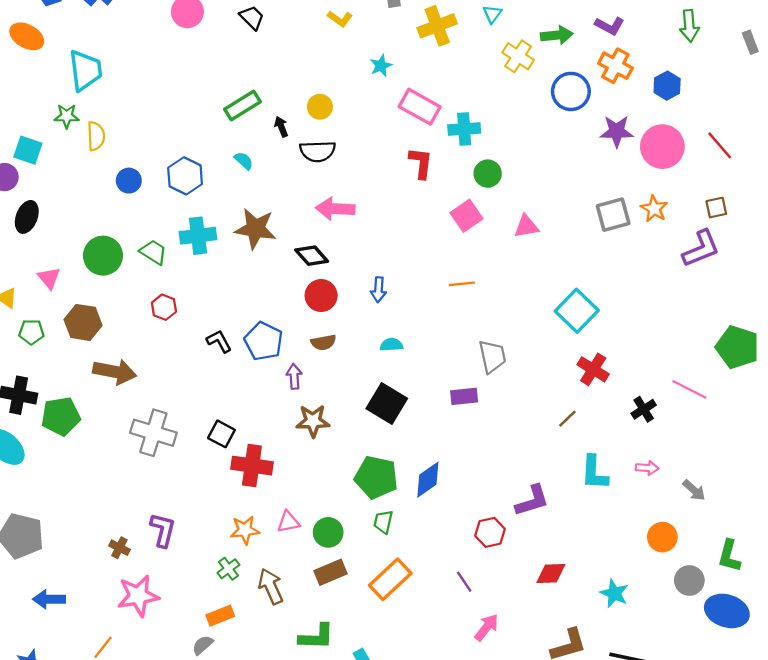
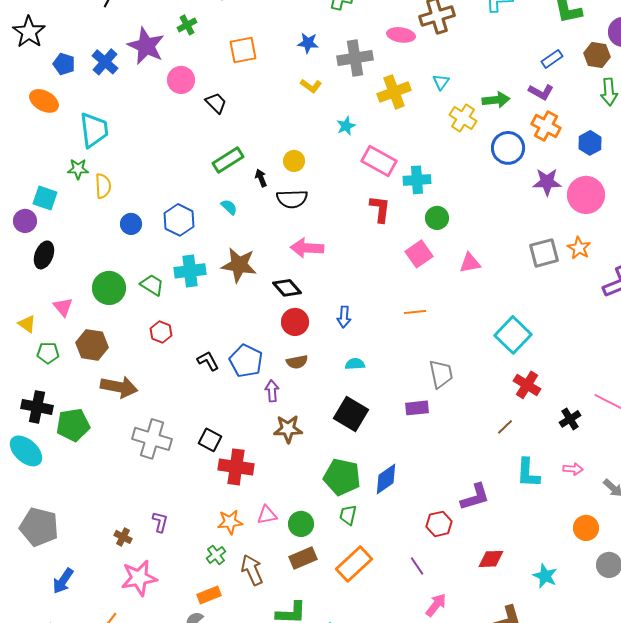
black trapezoid: (252, 18) -> (216, 103), moved
purple L-shape: (163, 530) -> (160, 522), size x0.7
blue arrow: (49, 599) -> (63, 581), turned -56

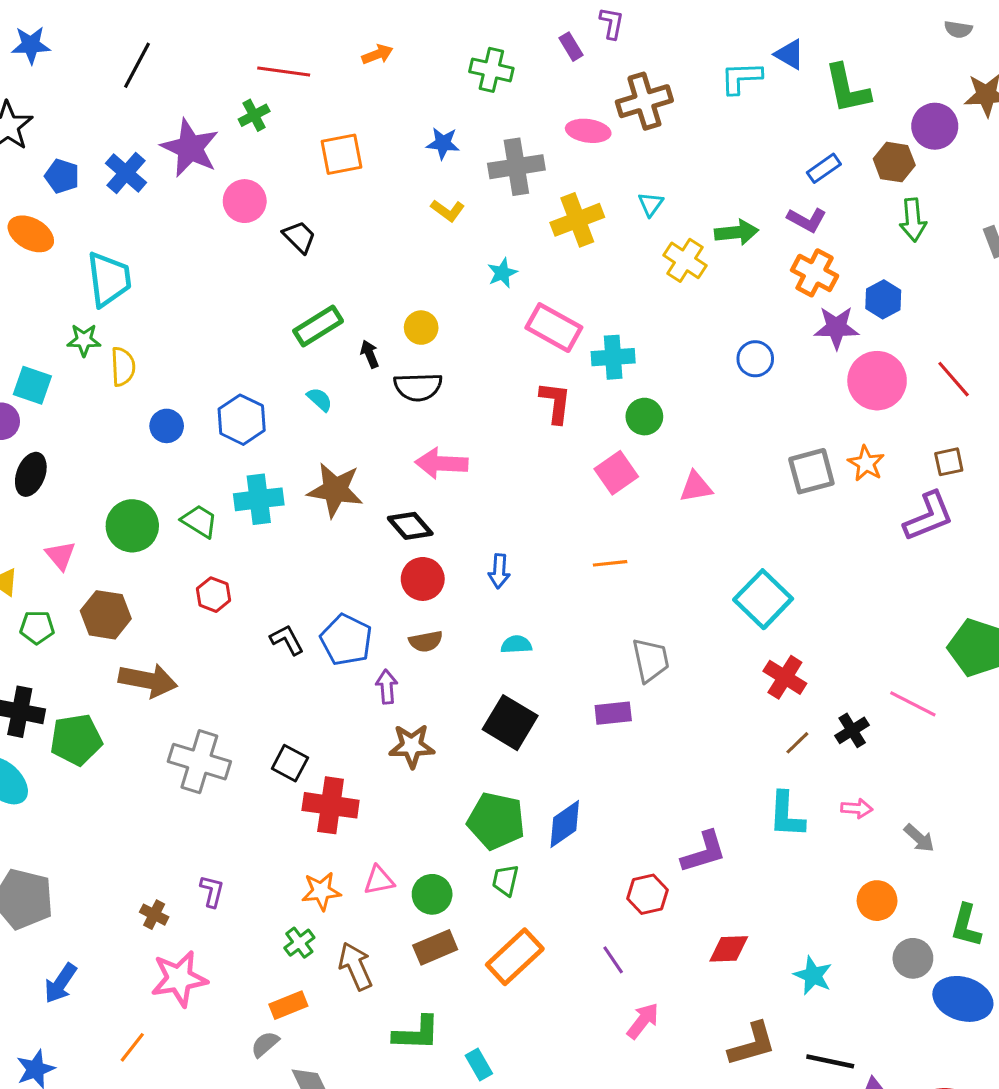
blue circle: (508, 148) -> (755, 359), moved, size x0.7
purple star: (547, 182) -> (836, 328), moved
brown line: (505, 427) -> (797, 743), moved

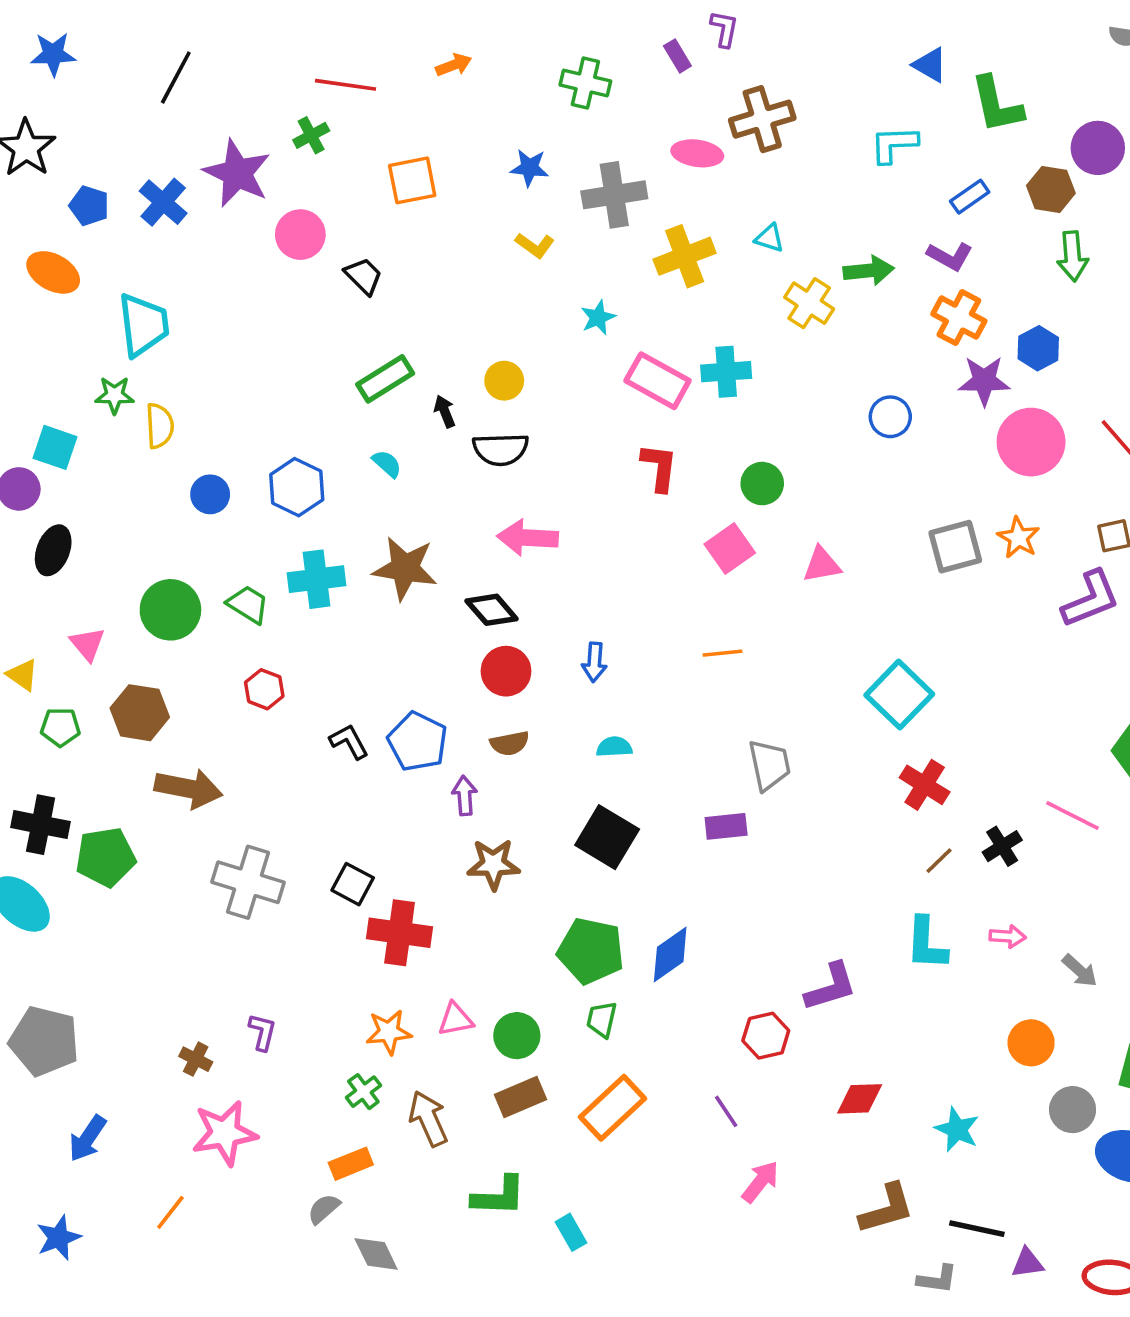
cyan L-shape: (741, 78) -> (894, 144), moved
cyan triangle: (651, 204) -> (769, 238), turned -48
cyan cross: (613, 357) -> (726, 372), moved

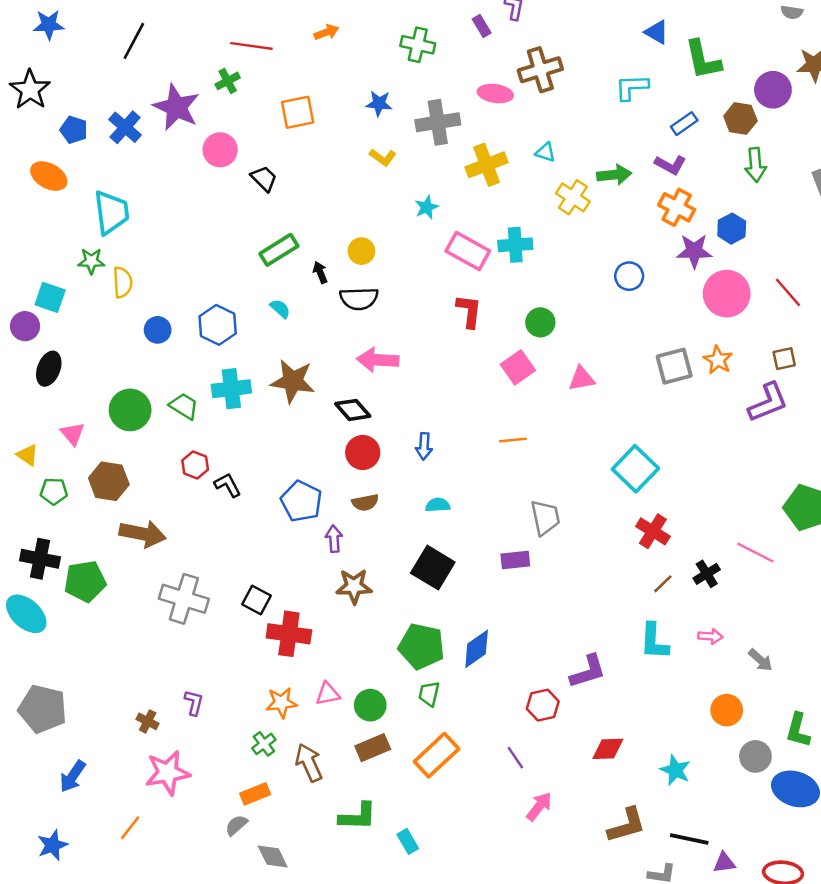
black L-shape: (349, 742) -> (228, 485), moved

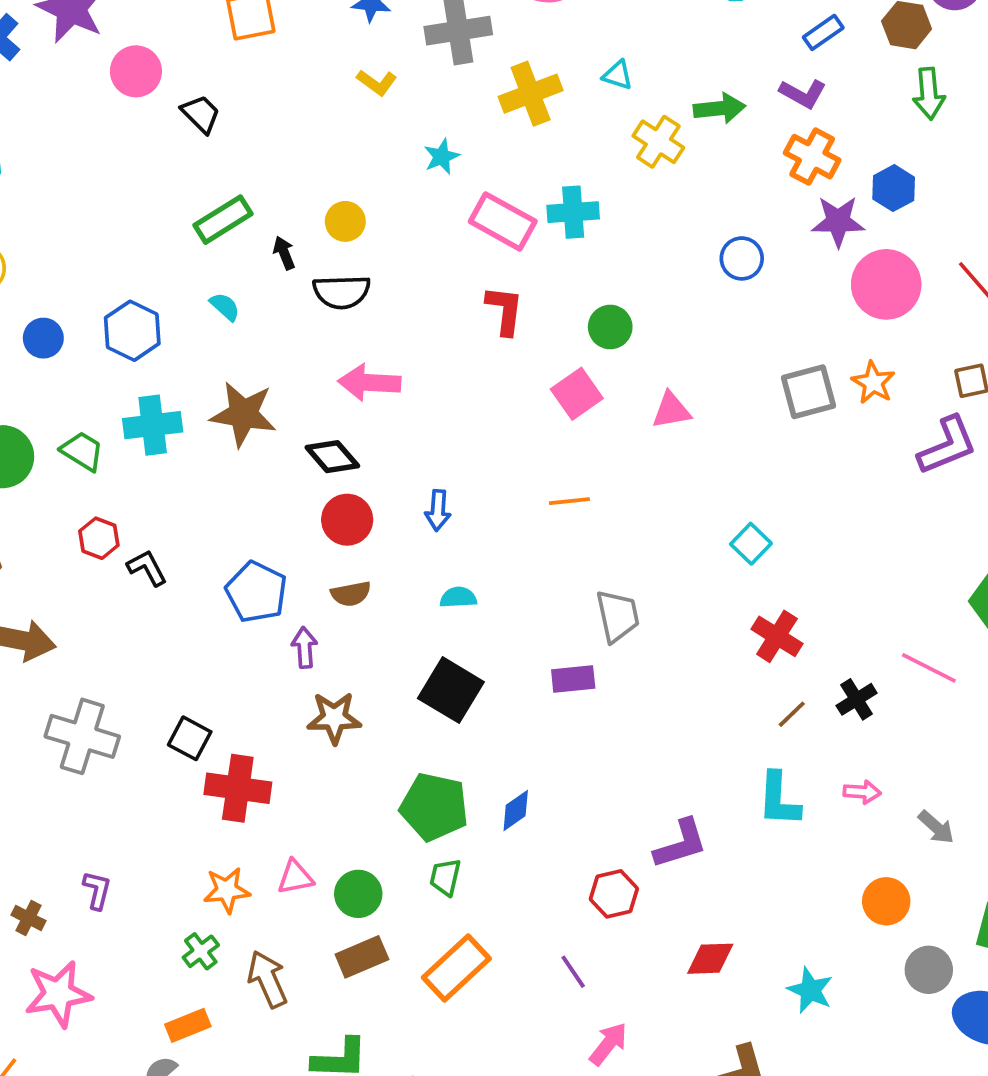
cyan square: (635, 469) -> (751, 544), size x0.6
blue diamond: (477, 649) -> (516, 811), size x0.7

